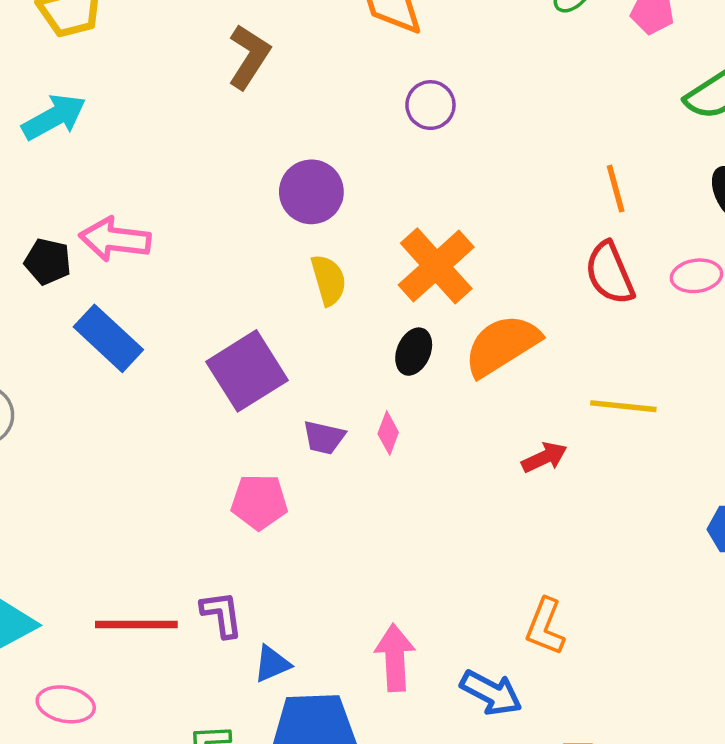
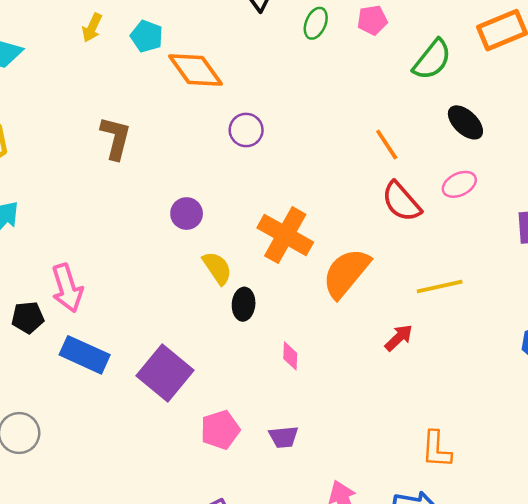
purple circle: (311, 192) -> (187, 214), size x0.7
pink arrow: (115, 239) -> (67, 288), turned -96
black ellipse: (414, 352) -> (244, 304), moved
purple square: (247, 371) -> (165, 373), moved
purple trapezoid: (324, 437) -> (284, 437), moved

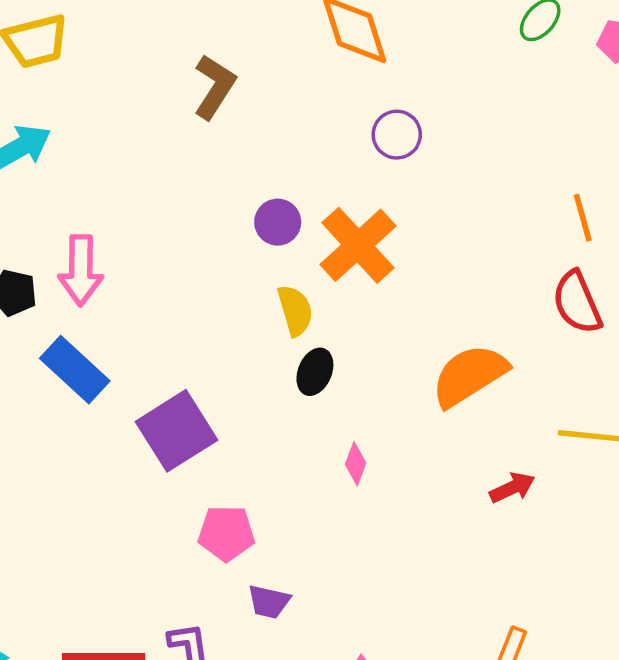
orange cross: (285, 235) -> (358, 245), moved
purple trapezoid: (284, 437) -> (269, 602), moved

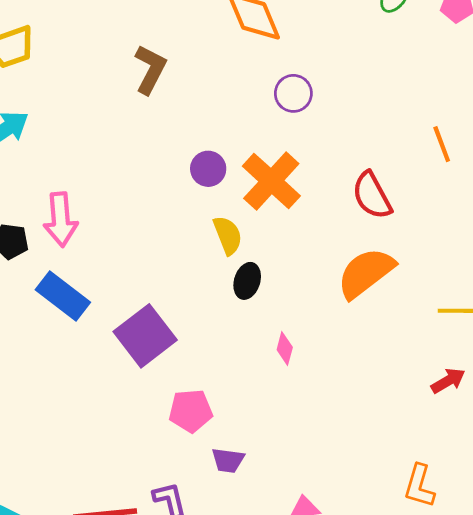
red semicircle: (577, 303) -> (372, 195), moved
red arrow: (512, 488) -> (448, 381), moved

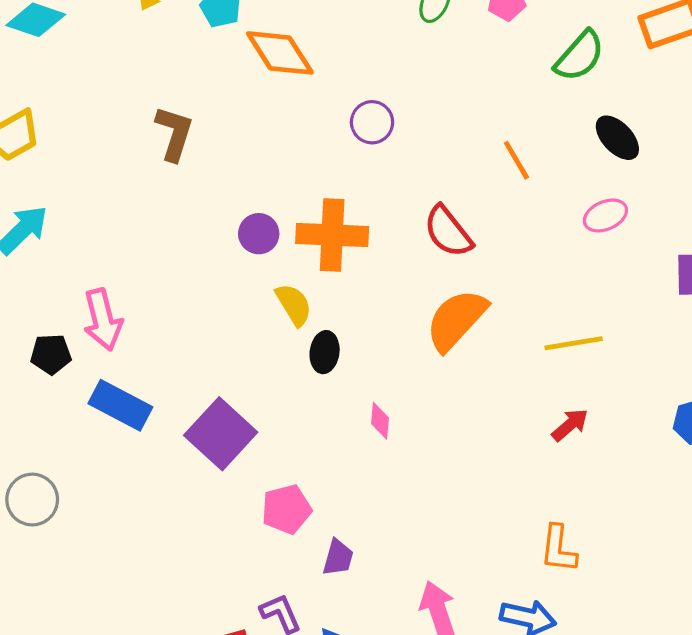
purple circle: (293, 93) -> (372, 122), moved
orange cross: (271, 181) -> (332, 235), turned -30
purple trapezoid: (228, 460) -> (338, 558), turned -72

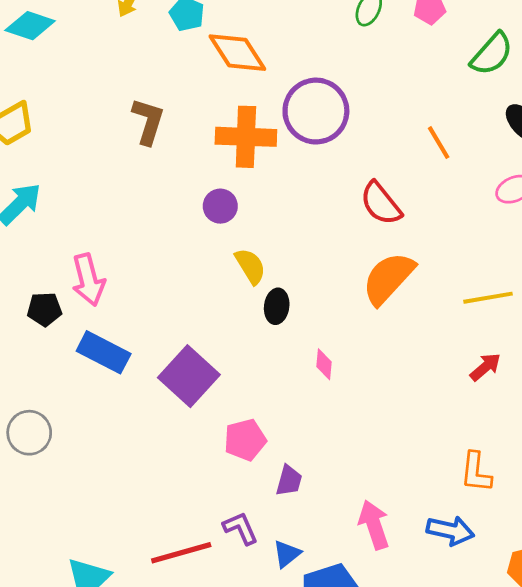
purple circle: (372, 122) -> (316, 111), size x1.8
orange cross: (332, 235) -> (246, 137), moved

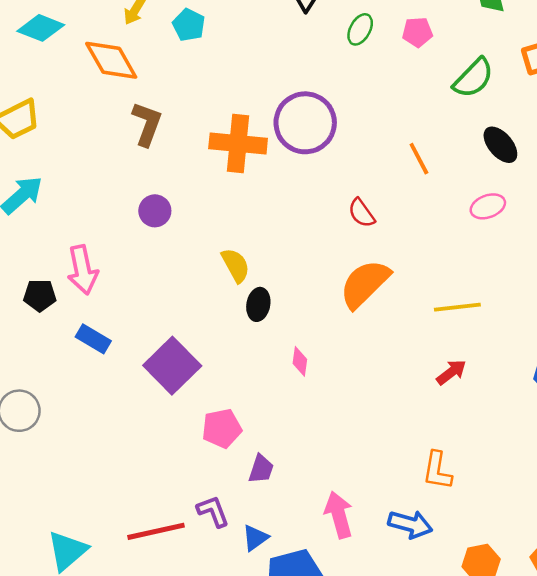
orange diamond: (237, 53) -> (111, 60), moved
red semicircle: (381, 203) -> (362, 213), size x0.7
purple circle: (220, 206) -> (155, 211), moved
blue rectangle: (104, 352) -> (93, 339), size x0.7

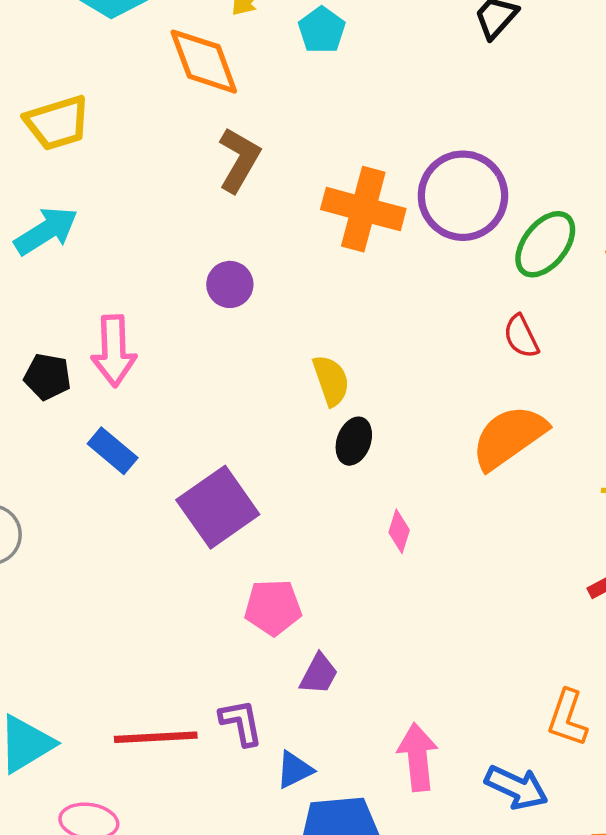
green ellipse: (360, 29) -> (545, 244), moved, size x1.5

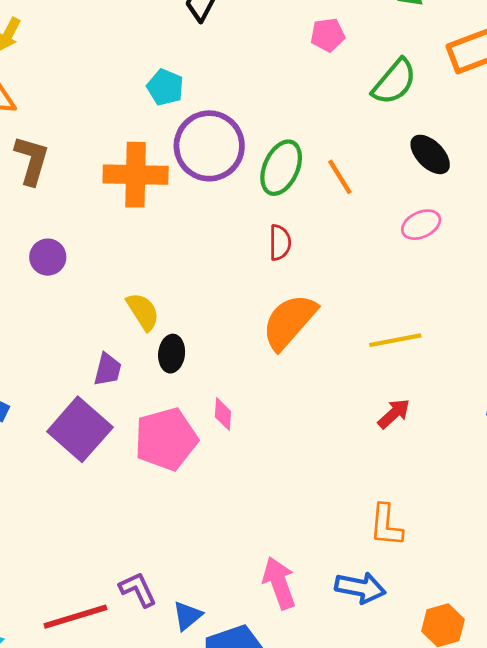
cyan pentagon: (322, 30) -> (165, 87), moved
red semicircle: (521, 336) -> (280, 243), turned -140
pink pentagon: (273, 607) -> (166, 439), moved, size x1.4
purple trapezoid: (319, 674) -> (108, 370), moved

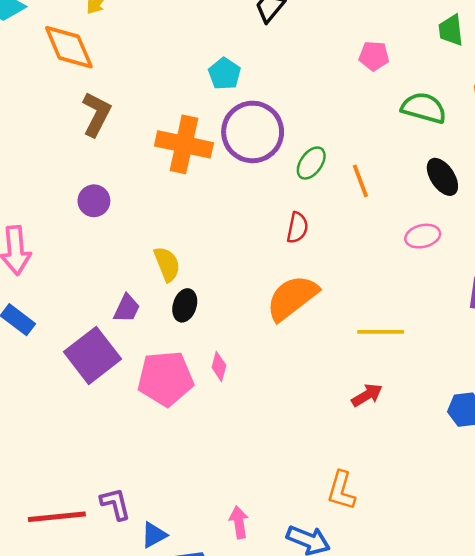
green semicircle: (394, 82) -> (424, 108), turned -126
green ellipse: (281, 168) -> (311, 163), size x0.7
pink arrow: (279, 583) -> (239, 522), size x0.7

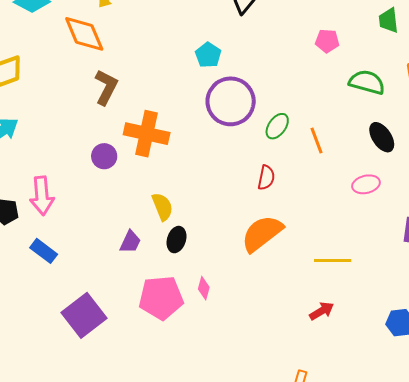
orange cross: (184, 144) -> (147, 134), moved
purple square: (93, 355) -> (84, 315), moved

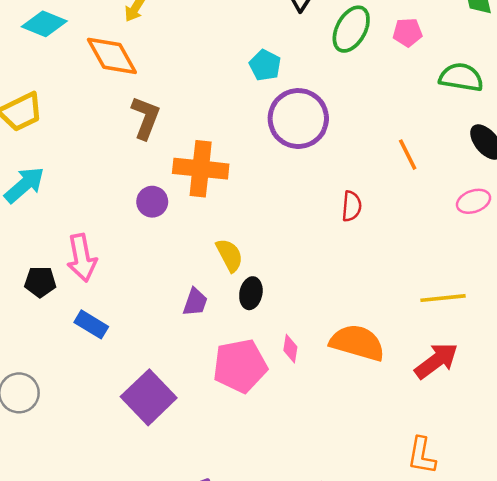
green ellipse: (277, 126) -> (351, 29), moved, size x1.4
orange semicircle: (262, 233) -> (357, 343), moved, turned 60
red arrow: (322, 311) -> (436, 361), size x1.5

